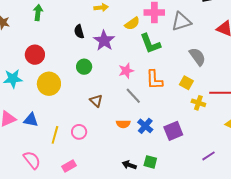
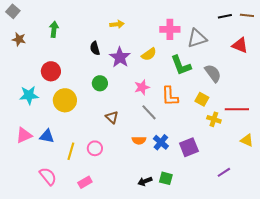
yellow semicircle: (132, 24) -> (149, 54), moved
green L-shape: (150, 44) -> (181, 65), moved
black arrow: (129, 165) -> (145, 181), turned -40

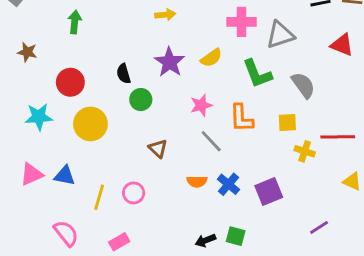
brown star: (19, 39) -> (27, 52), moved
black semicircle: (95, 48) -> (124, 74), moved
yellow square: (202, 99) -> (287, 123), turned -32

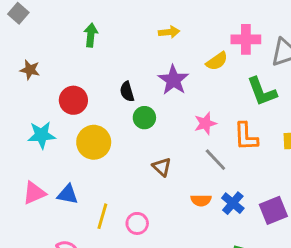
green arrow: (75, 22) -> (91, 35), moved
yellow semicircle: (211, 58) -> (217, 61), moved
pink circle: (134, 193) -> (137, 223), moved

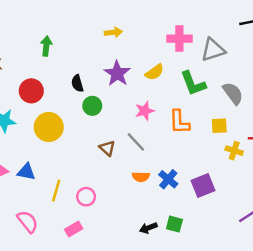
green arrow: (91, 35) -> (46, 46), moved
yellow semicircle: (217, 61) -> (155, 72), moved
gray line: (215, 160) -> (136, 142), moved

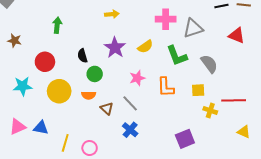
orange semicircle: (141, 177) -> (89, 95), moved
blue cross: (168, 179) -> (130, 130), moved

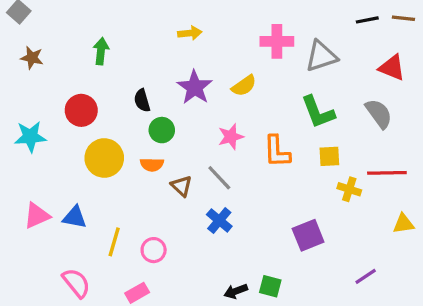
brown star: (15, 40) -> (32, 58), moved
green L-shape: (177, 56) -> (318, 112), moved
gray semicircle: (209, 64) -> (379, 114), moved
cyan star: (23, 86) -> (30, 137), moved
yellow triangle: (244, 132) -> (403, 224), turned -32

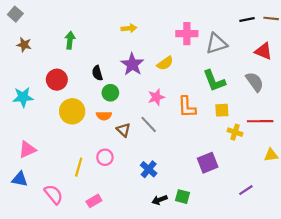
blue triangle: (75, 217) -> (20, 179), moved
blue cross: (219, 220) -> (149, 169), moved
pink circle: (154, 250) -> (105, 157), moved

